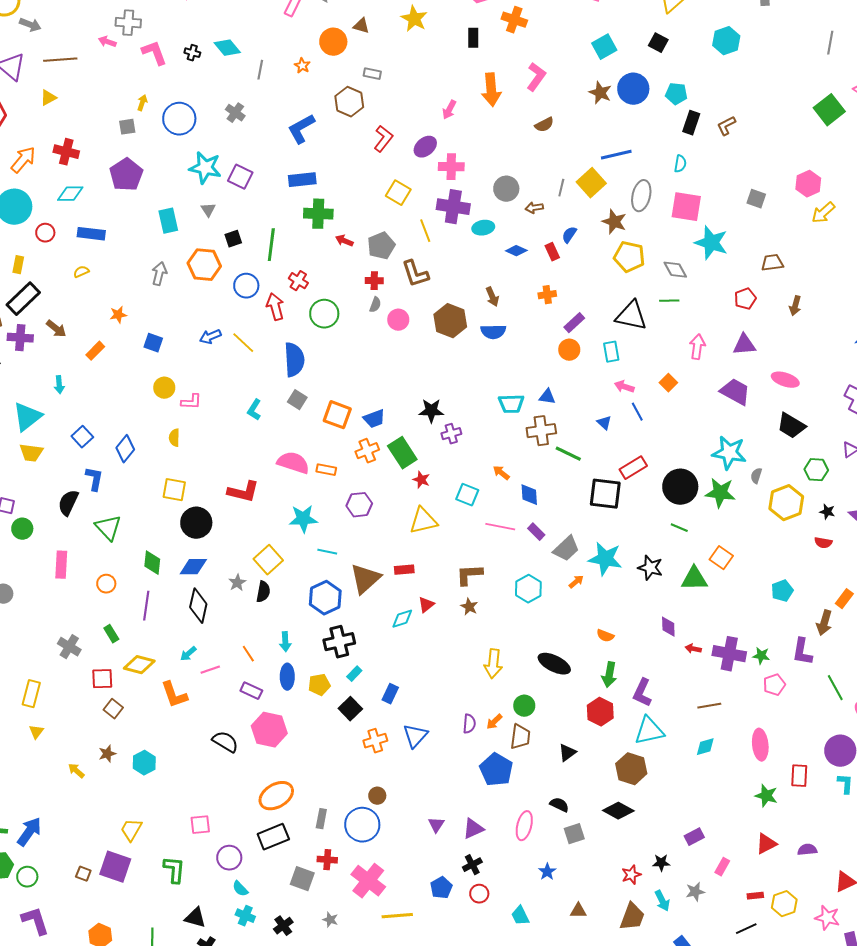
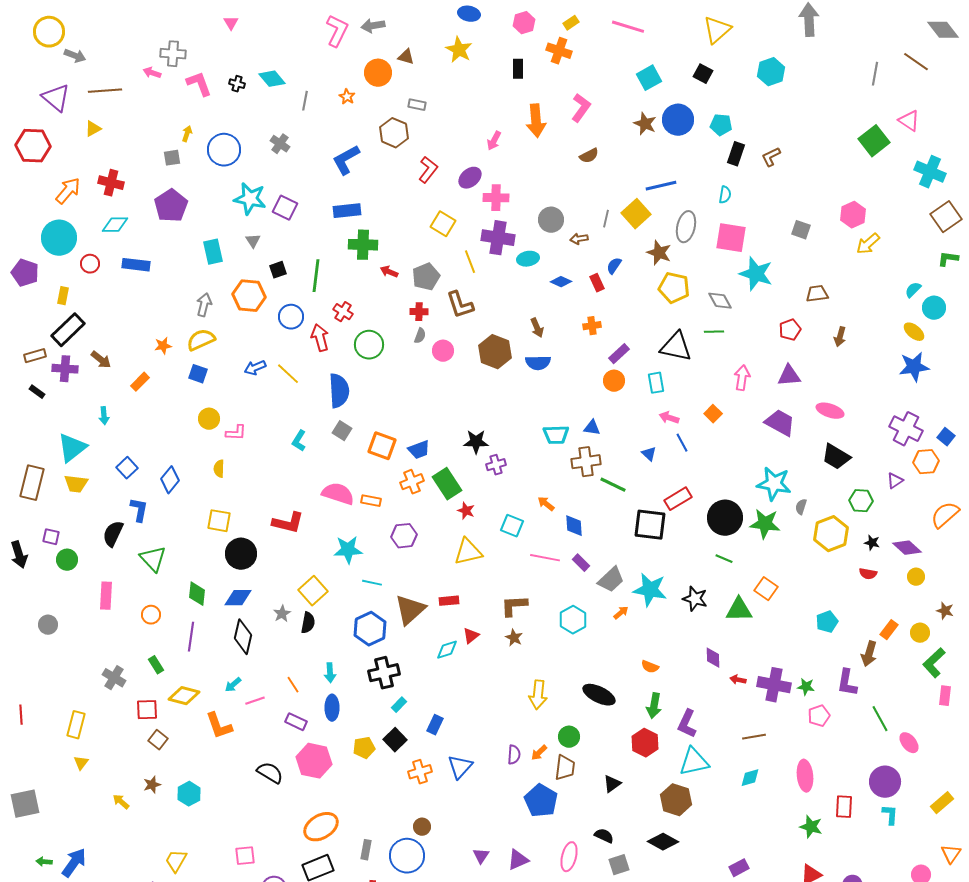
yellow semicircle: (81, 272) -> (201, 340), moved, size x1.8
yellow pentagon: (319, 685) -> (364, 748), moved

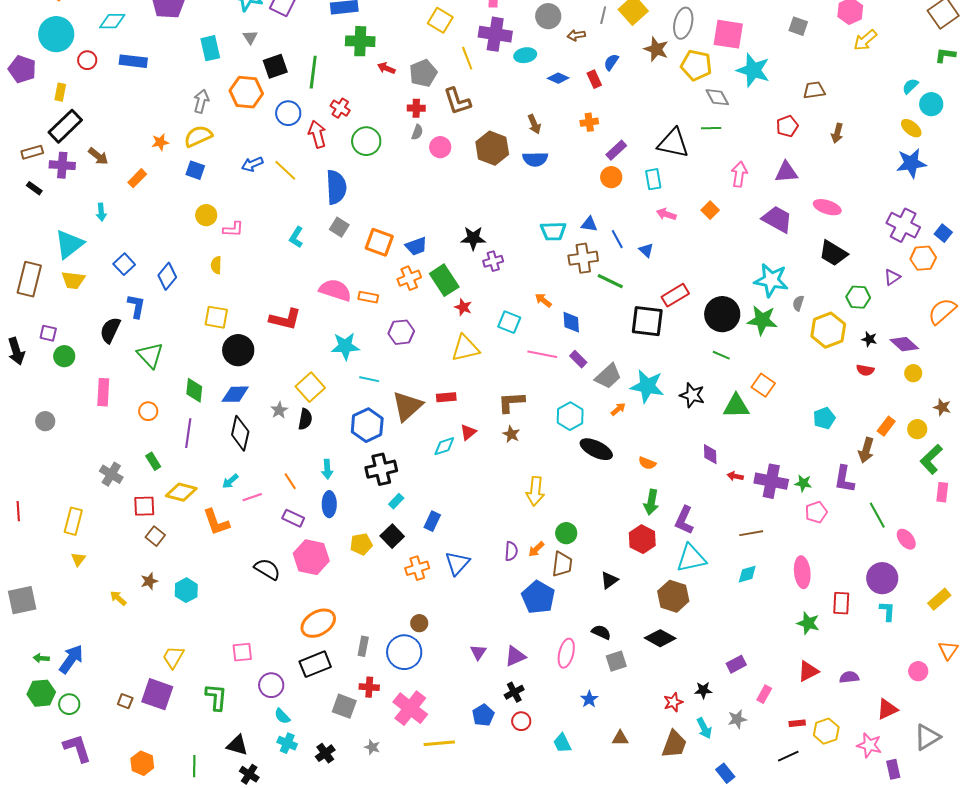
black square: (278, 270) -> (275, 66), size x1.4
yellow pentagon: (674, 288) -> (696, 65), moved
blue line: (682, 443) -> (617, 239), moved
black ellipse: (599, 695) -> (596, 449), moved

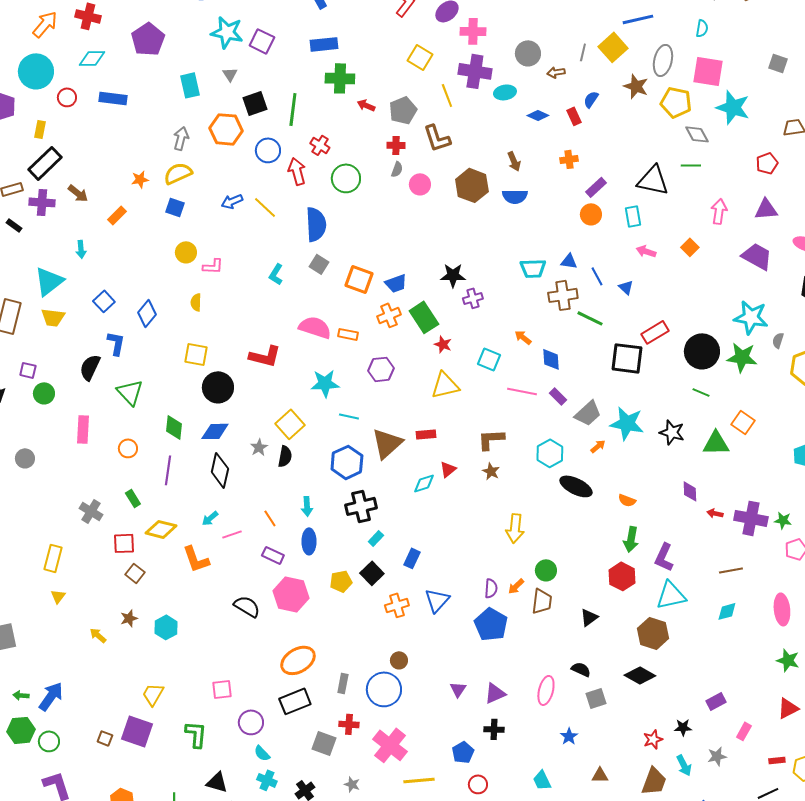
blue pentagon: (538, 597) -> (491, 624), moved
black cross: (514, 692) -> (494, 729), turned 30
red circle: (521, 721) -> (478, 784), moved

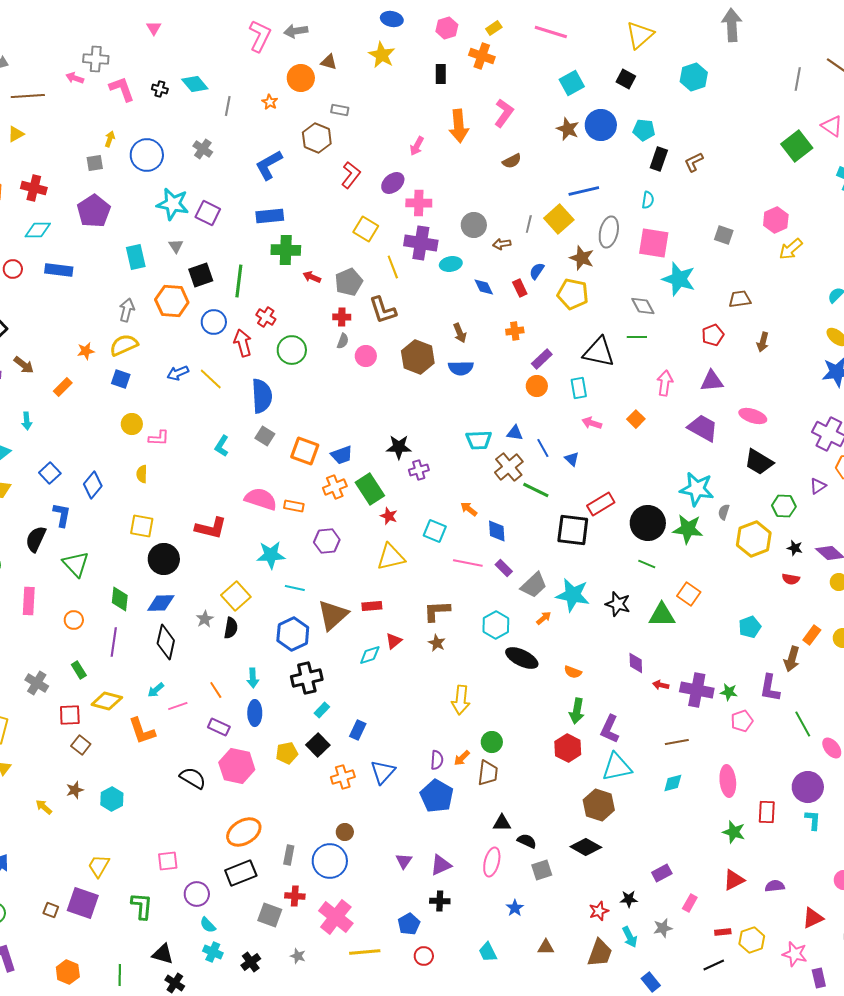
yellow pentagon: (676, 102) -> (573, 294), moved
blue diamond: (538, 115) -> (484, 287), turned 40
brown cross: (563, 295) -> (509, 467), turned -32
black triangle: (589, 617) -> (502, 823), moved, turned 36

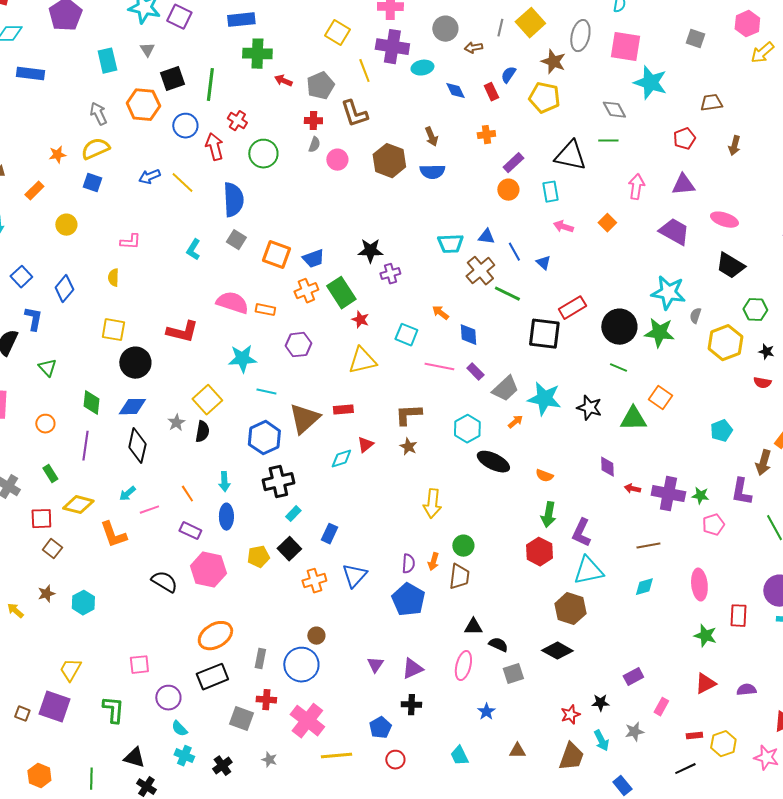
gray arrow: (127, 310) -> (98, 114), turned -40
yellow circle: (132, 424) -> (66, 225), moved
green triangle: (76, 564) -> (47, 368), size x0.7
orange arrow: (462, 758) -> (433, 562), turned -30

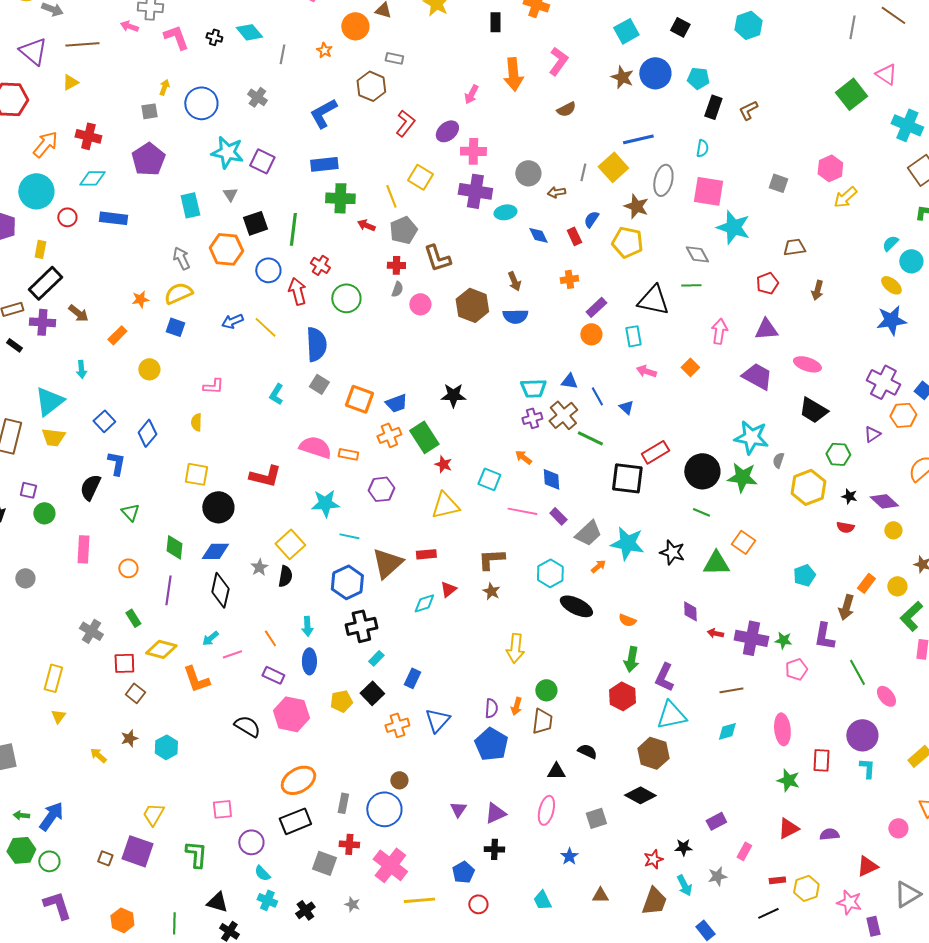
yellow line: (364, 71) -> (391, 196), moved
purple cross: (390, 274) -> (532, 418), moved
black semicircle: (498, 645) -> (587, 751), moved

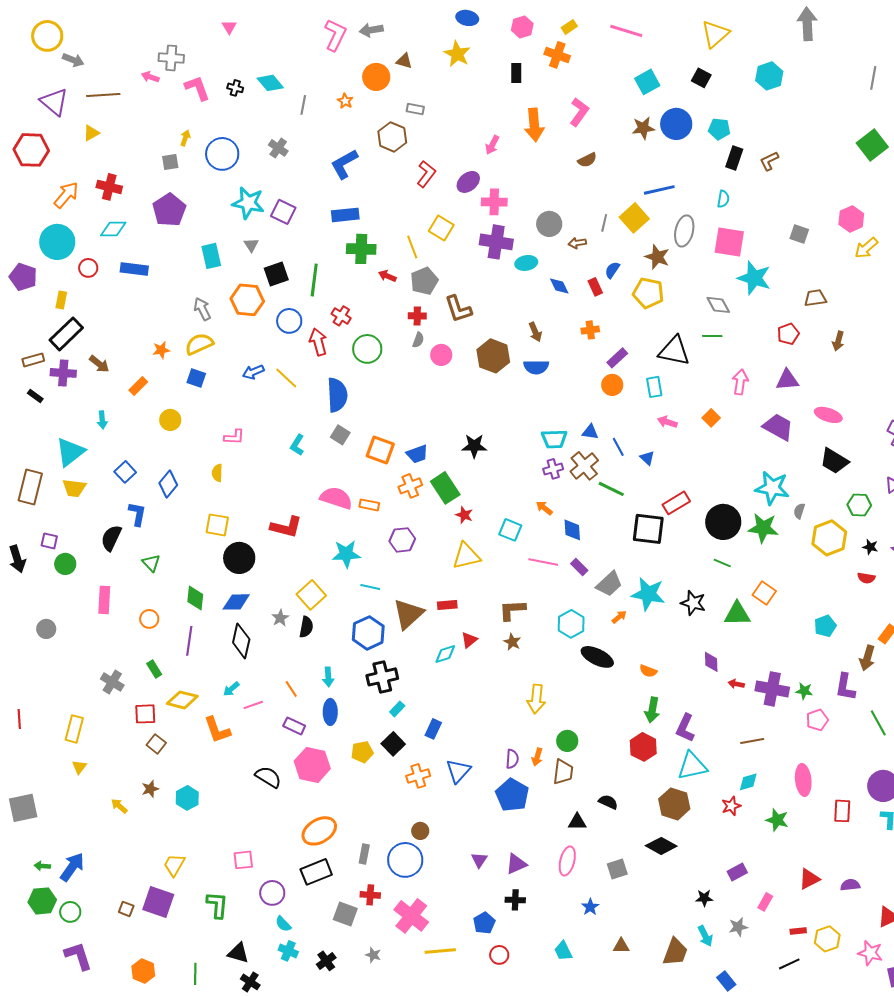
brown star: (622, 77) -> (643, 128), turned -30
green star: (788, 780) -> (777, 820), moved
red star: (653, 859) -> (731, 806), moved

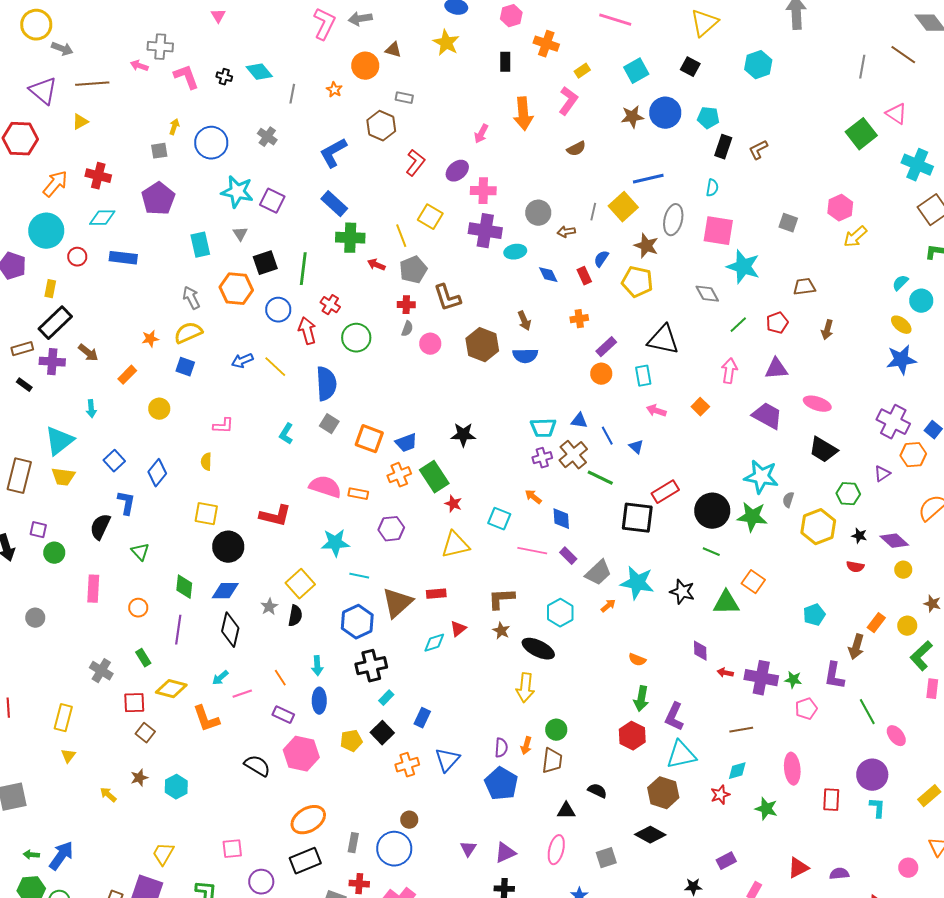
yellow rectangle: (569, 27) -> (582, 71), moved
blue rectangle: (345, 215) -> (334, 204), turned 48
green line: (712, 336) -> (738, 325), moved, turned -42
black ellipse: (597, 657) -> (538, 649), moved

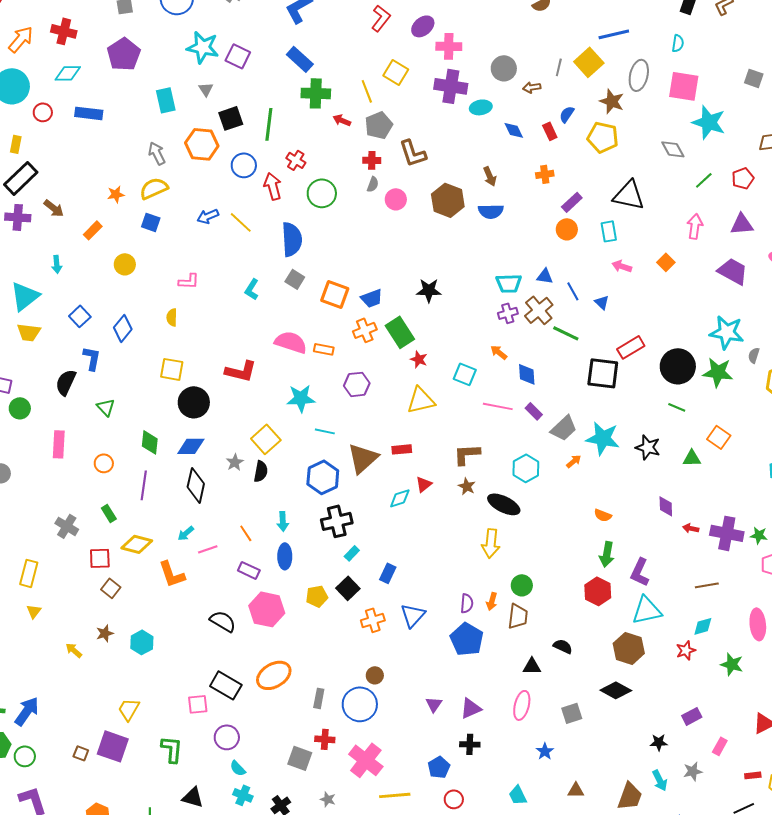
green triangle: (726, 603) -> (692, 458), size x0.7
black rectangle: (305, 861) -> (226, 685), moved, turned 52

